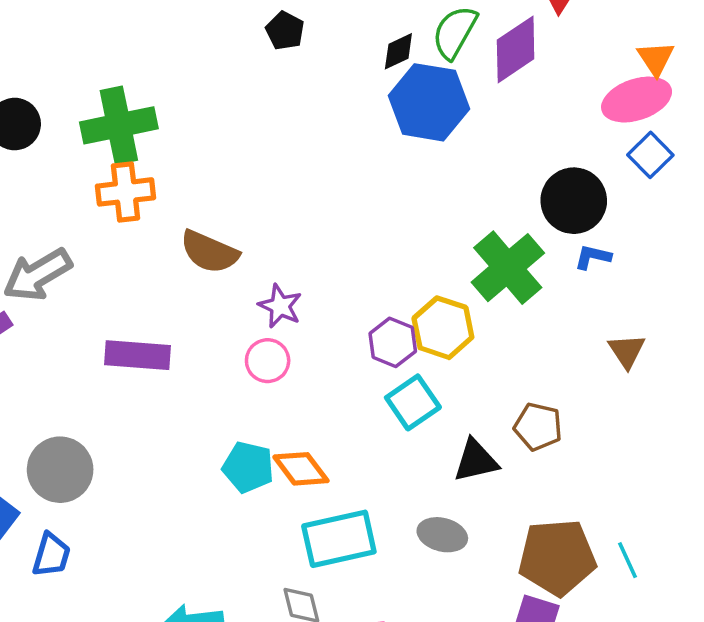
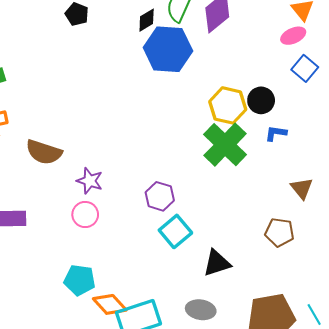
pink ellipse: (637, 100) -> (293, 36), size x0.6
black circle: (574, 201) -> (261, 100), size x0.7
yellow hexagon: (443, 328) -> (228, 105), moved
brown pentagon: (538, 427) -> (279, 232), moved
orange diamond: (301, 469) -> (110, 304), moved

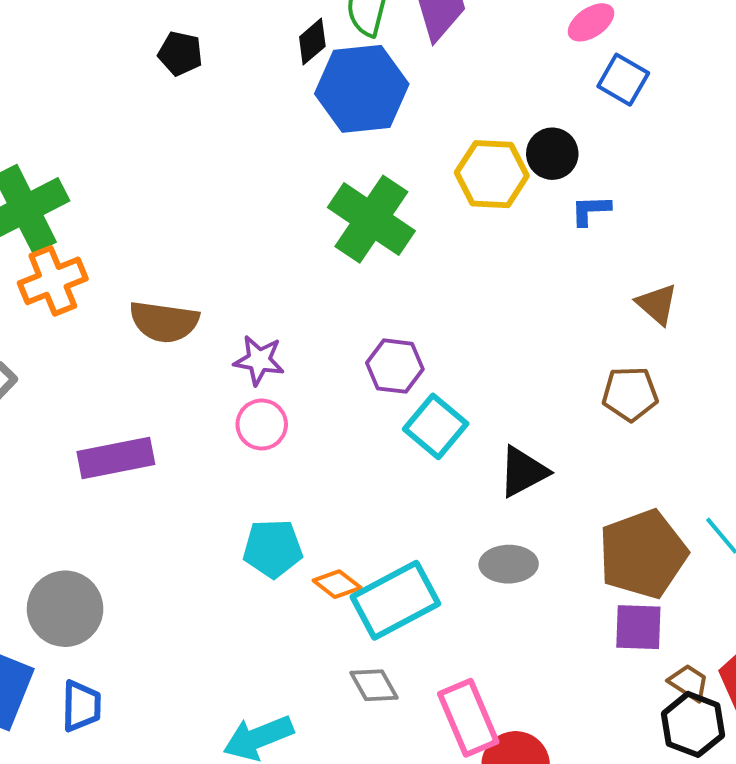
green cross: (225, 145) -> (371, 219), moved
orange diamond: (110, 304) -> (337, 584), size x0.7

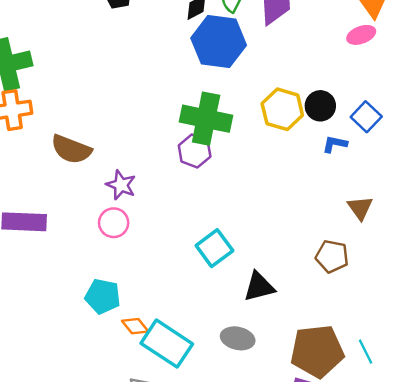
blue square: (623, 80) -> (366, 117), moved
green cross: (371, 219) -> (206, 119), turned -36
purple hexagon: (395, 366) -> (195, 151), moved
cyan rectangle: (395, 600) -> (167, 344), turned 48

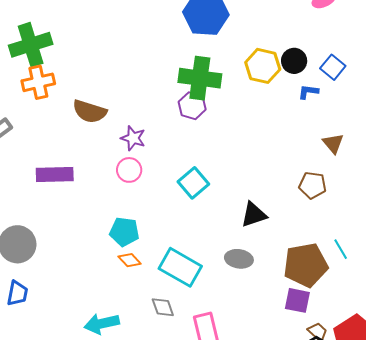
cyan square: (214, 248) -> (193, 183), moved
orange diamond: (135, 326) -> (130, 260), moved
cyan line: (366, 352) -> (341, 249), moved

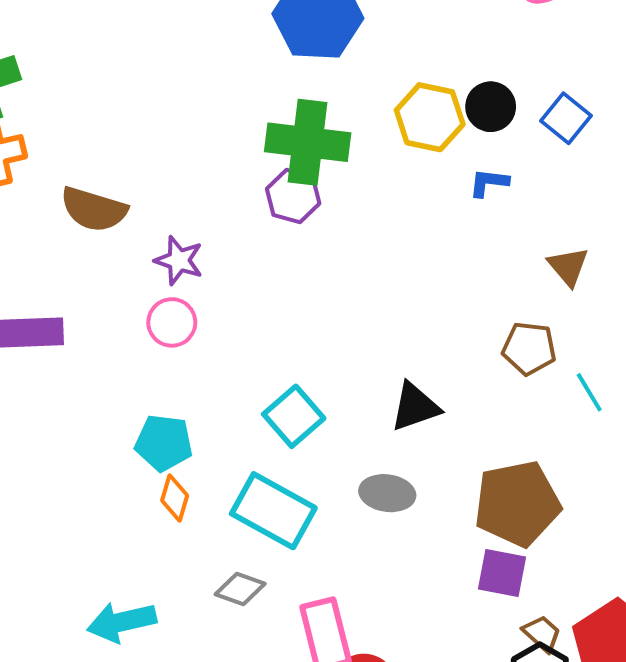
blue L-shape: (308, 92) -> (489, 183), moved
cyan square: (193, 183) -> (294, 416), moved
cyan line: (341, 249) -> (589, 392), moved
orange diamond: (130, 260) -> (175, 498), turned 60
gray diamond: (163, 307) -> (240, 589), turned -50

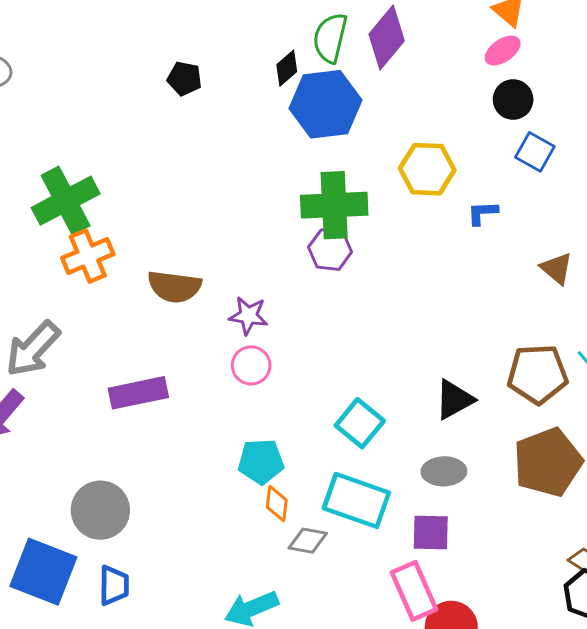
black circle: (491, 107) -> (513, 99), moved
brown pentagon: (529, 348) -> (537, 374), moved, size x1.4
purple square: (502, 573) -> (431, 532), moved
gray diamond: (240, 589) -> (308, 541), moved

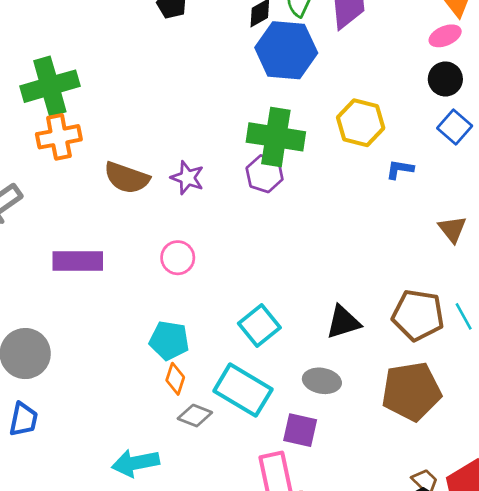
purple star: (248, 316) -> (187, 178), moved

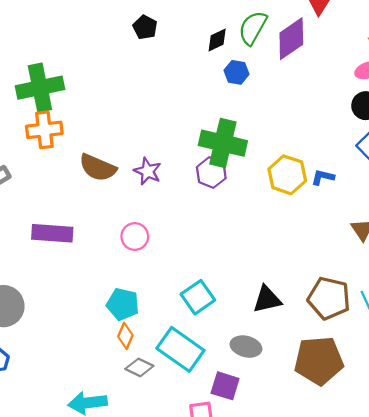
blue hexagon: (286, 50) -> (237, 72), size x0.5
yellow hexagon: (361, 123) -> (287, 175), moved

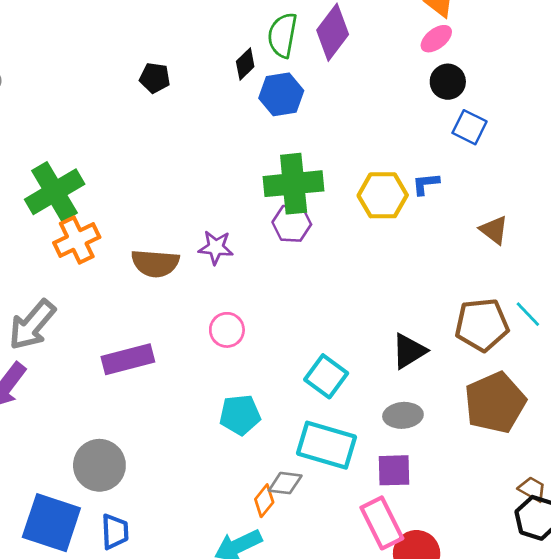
blue hexagon: (237, 72) -> (281, 94), size x1.4
orange diamond: (125, 336) -> (264, 501), moved, turned 35

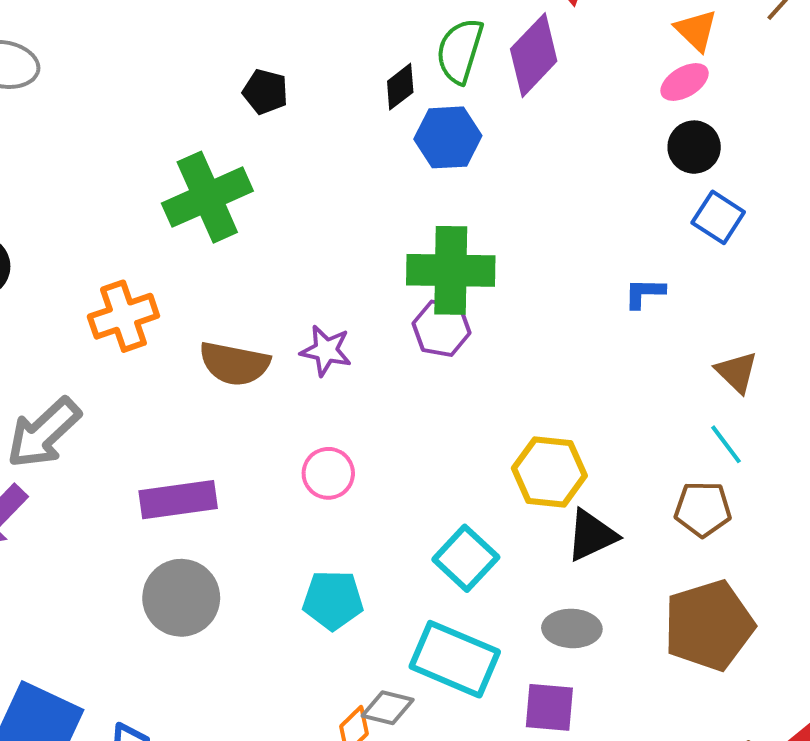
green cross: (55, 192) -> (207, 197), moved
yellow hexagon: (383, 195) -> (549, 472), moved
cyan line: (528, 314) -> (726, 444), moved
brown pentagon: (482, 325) -> (703, 509), size x0.7
gray circle: (99, 465) -> (181, 598), moved

